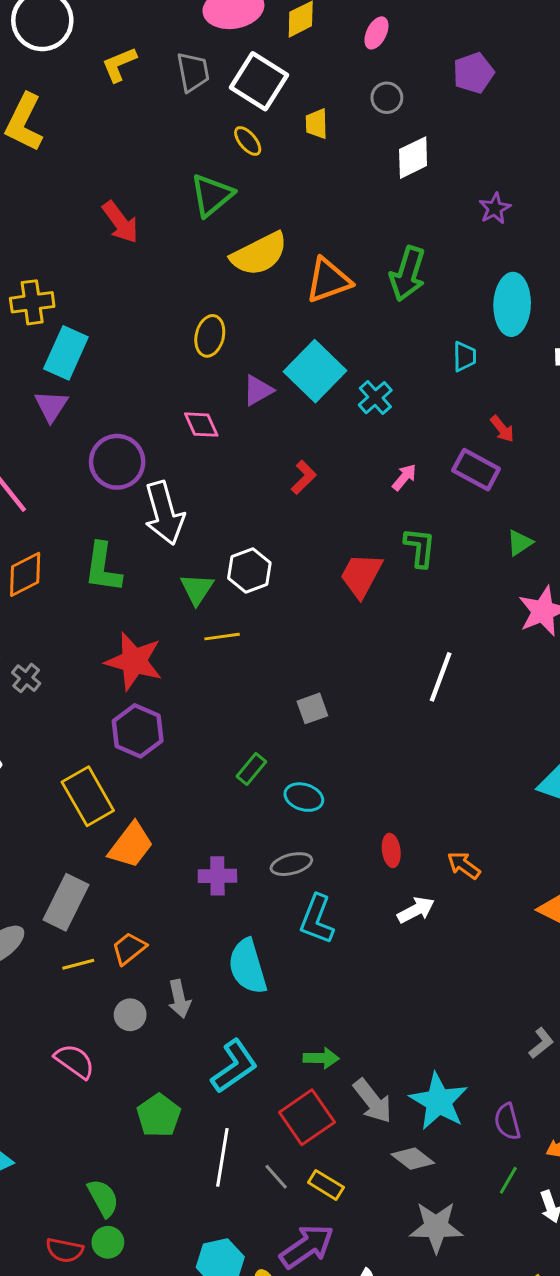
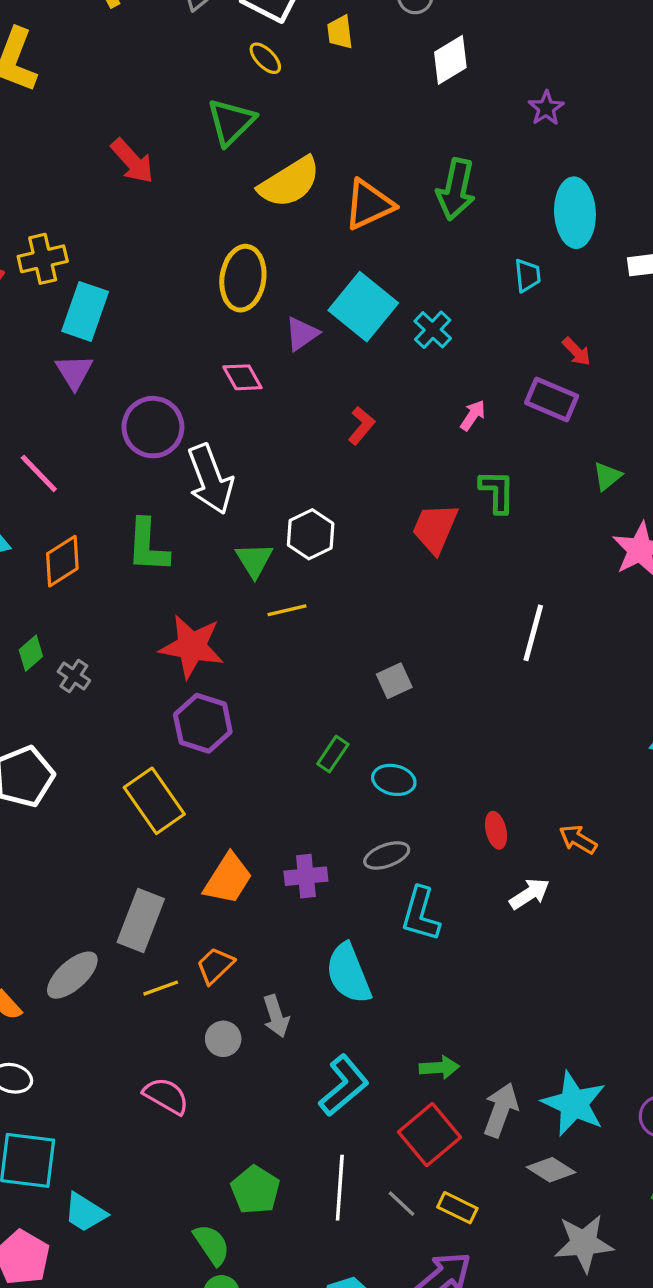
yellow ellipse: (210, 336) -> (243, 278), size x1.4
orange trapezoid: (131, 845) -> (228, 879), moved
gray arrow: (373, 1101) -> (501, 1110), turned -117
green pentagon: (159, 1116) -> (255, 1190), moved

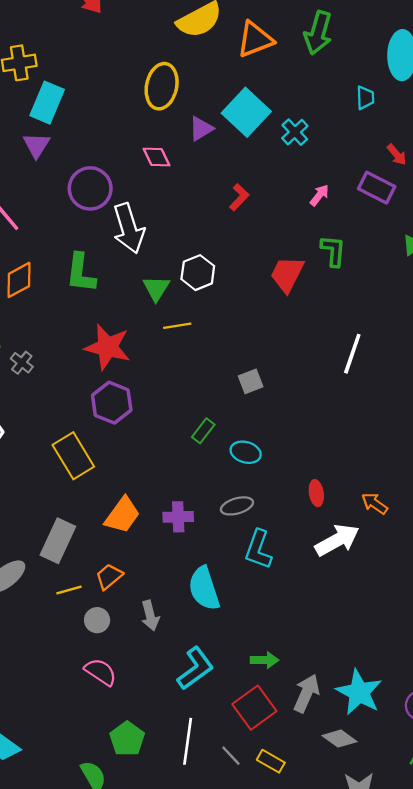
white arrow: (529, 894) -> (337, 540), size x1.5
gray circle: (223, 1039) -> (97, 620), moved
pink semicircle: (166, 1096) -> (101, 672), moved

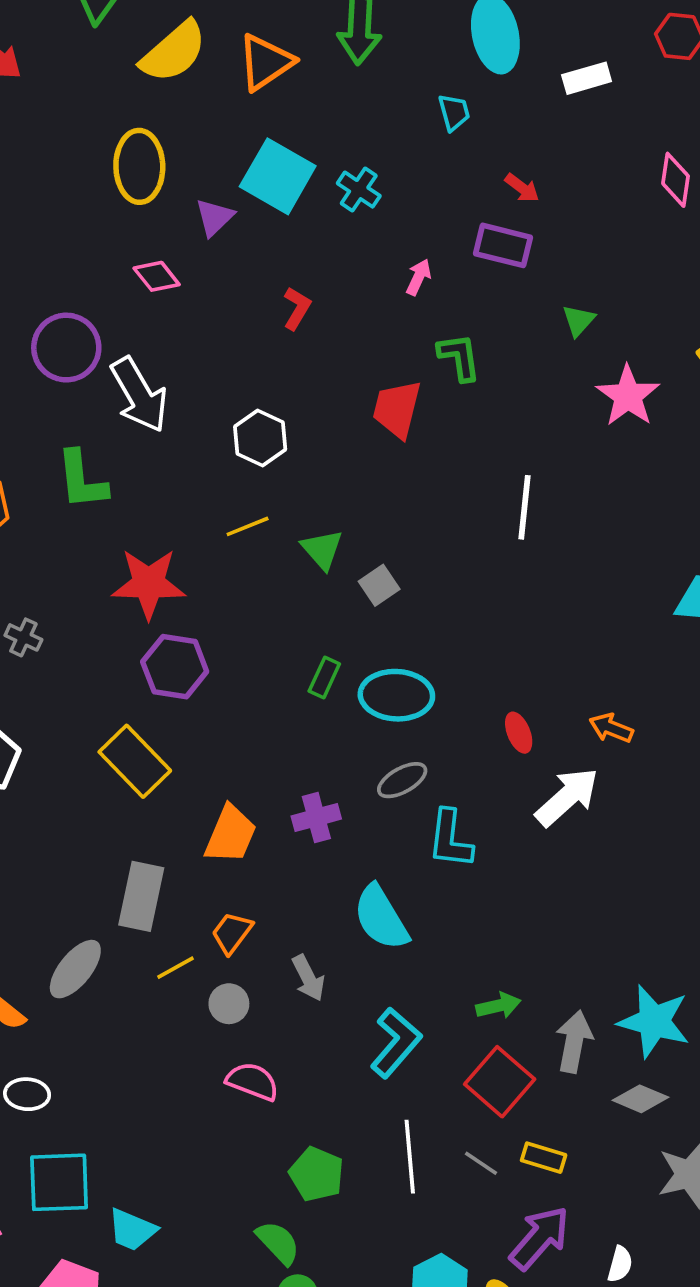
green triangle: (156, 288) -> (322, 549), moved
cyan ellipse: (246, 452) -> (396, 695), size x1.5

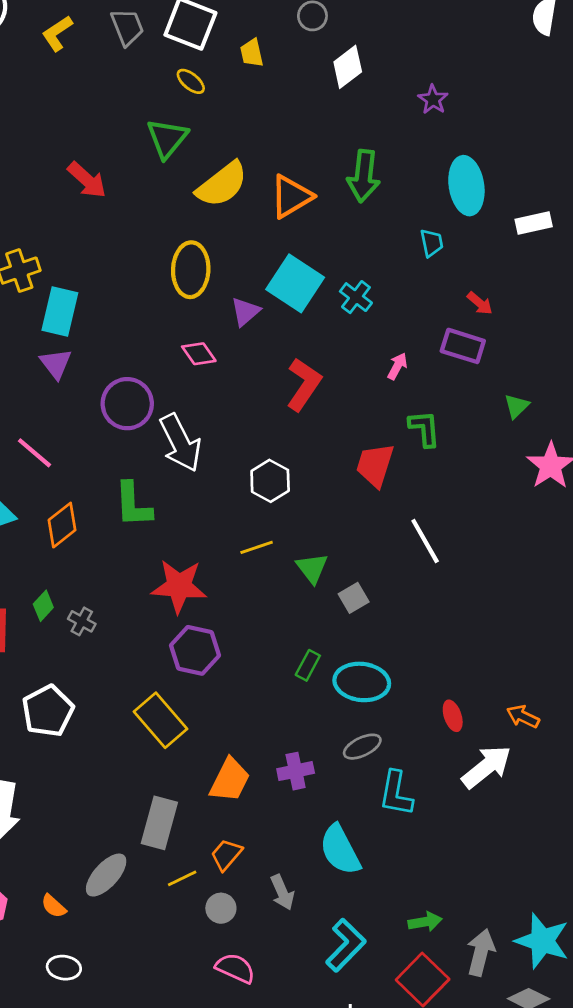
red L-shape: (297, 308) -> (304, 384), size x1.6
white line: (525, 507) -> (425, 541), moved, turned -39

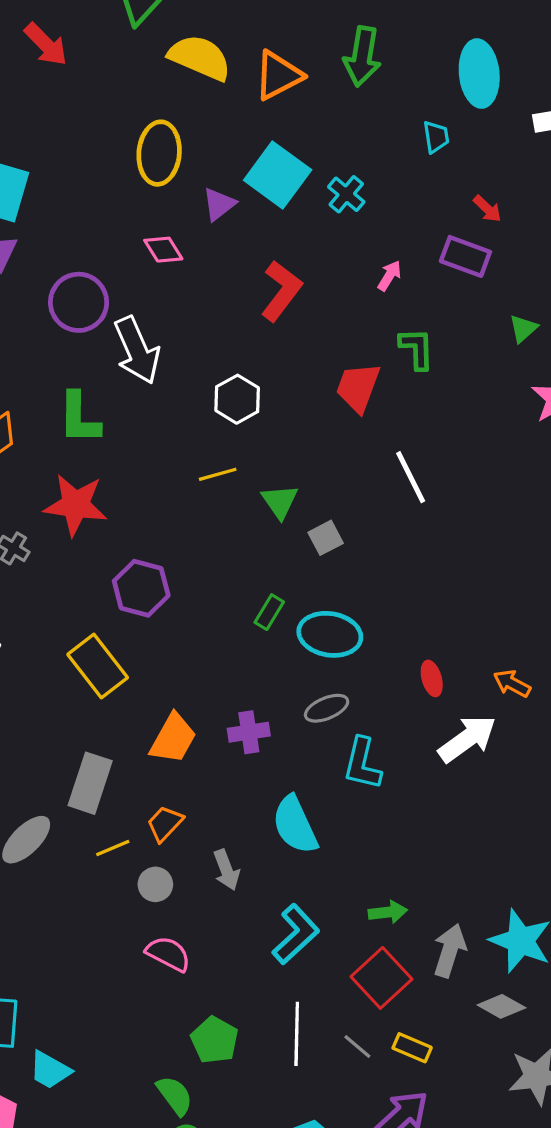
yellow semicircle: (222, 184) -> (200, 58), turned -122
red star: (179, 586) -> (76, 505), moved

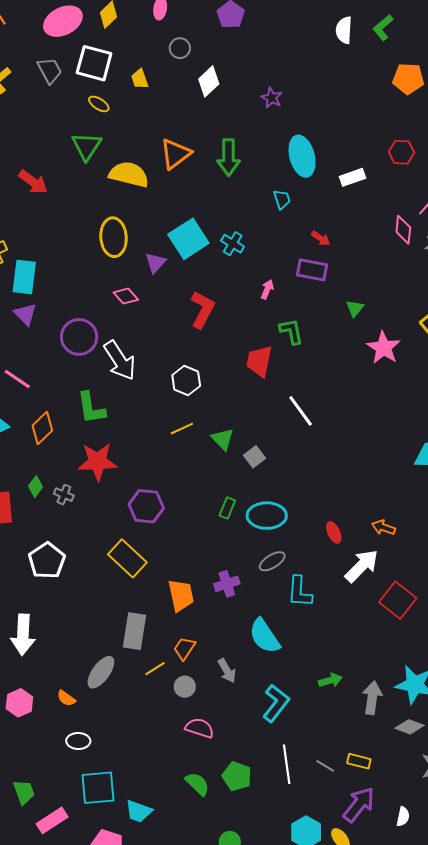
orange triangle: (278, 75) -> (176, 154), moved
cyan square: (278, 175) -> (188, 239), turned 30
orange trapezoid: (173, 739) -> (181, 595), turned -32
red square: (382, 978) -> (398, 600), moved
green semicircle: (175, 1095) -> (197, 784), moved

